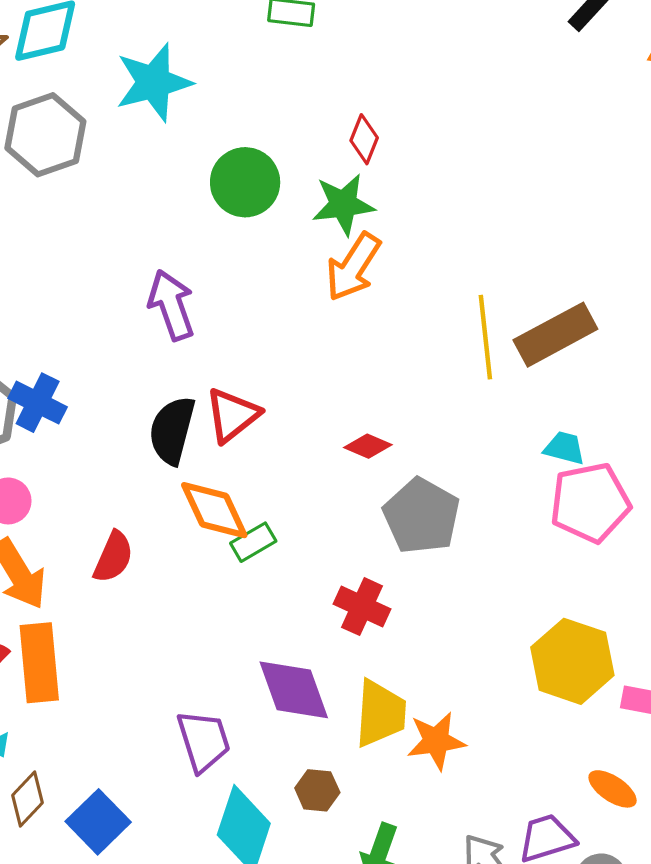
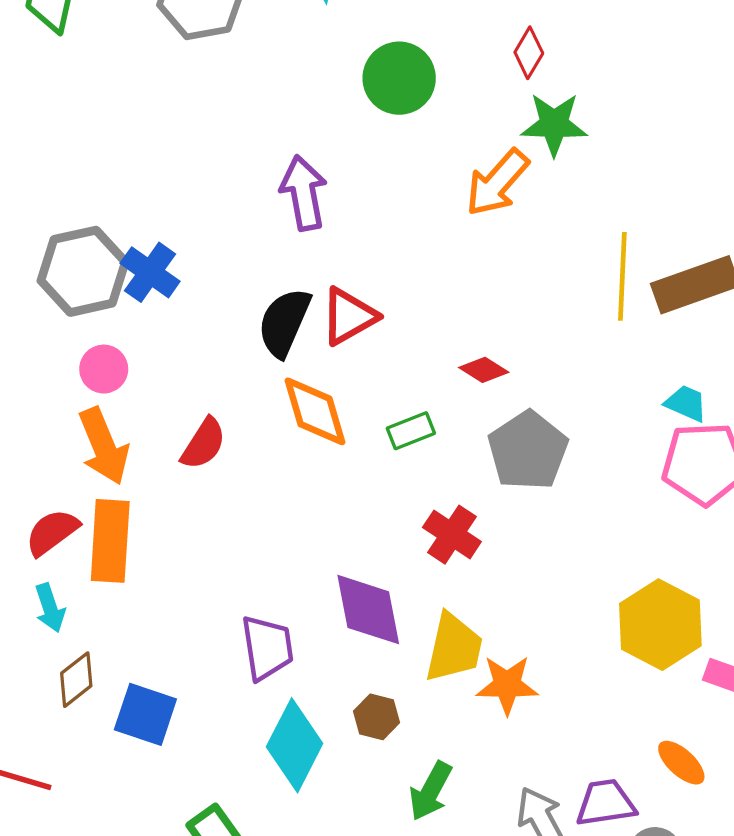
green star: (343, 204) -> (554, 124), moved
green rectangle: (253, 542) -> (411, 431), moved
blue square: (98, 822) -> (145, 714), turned -36

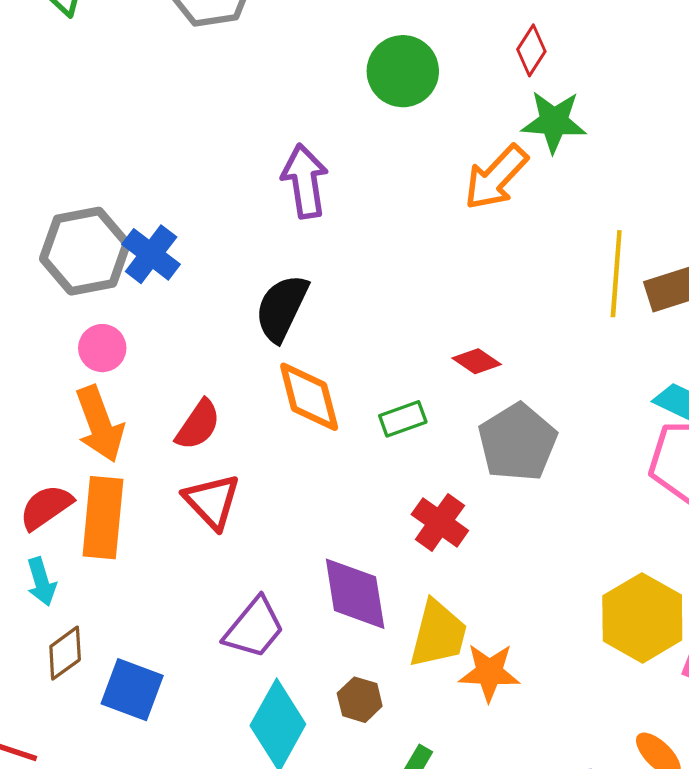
red triangle: (349, 316) -> (212, 501), moved, turned -46
purple trapezoid: (267, 648) -> (254, 628), turned 46

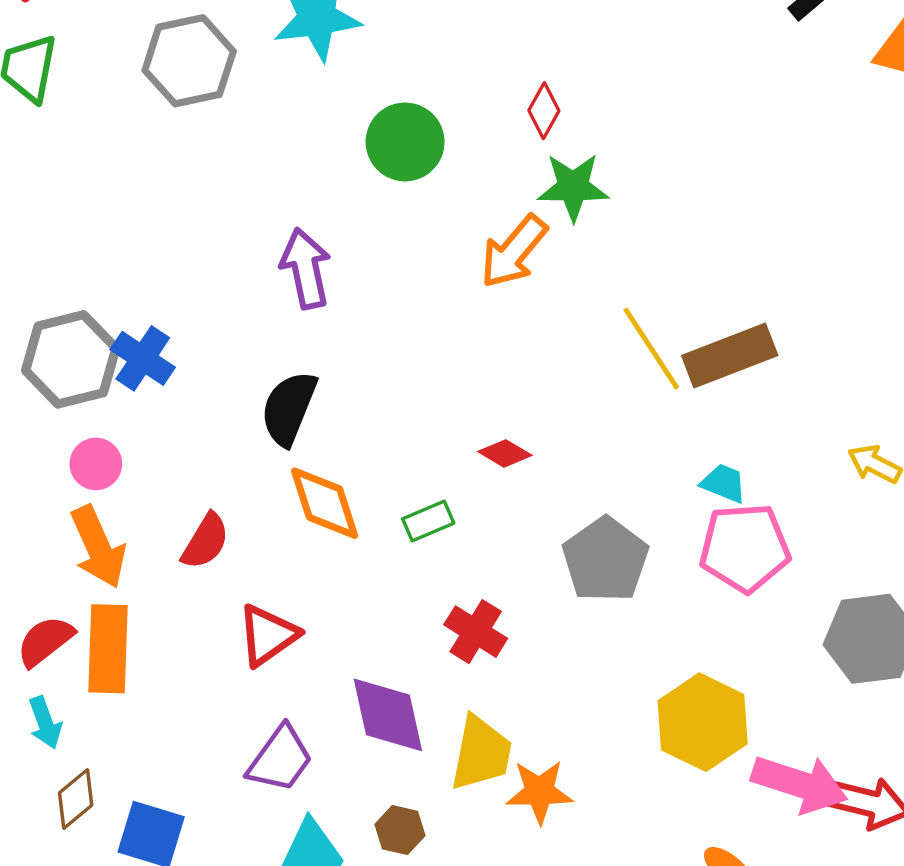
yellow line: (616, 274) -> (651, 349), turned -34
gray pentagon: (517, 442) -> (605, 560), moved
red triangle: (212, 501) -> (268, 635), moved, turned 42

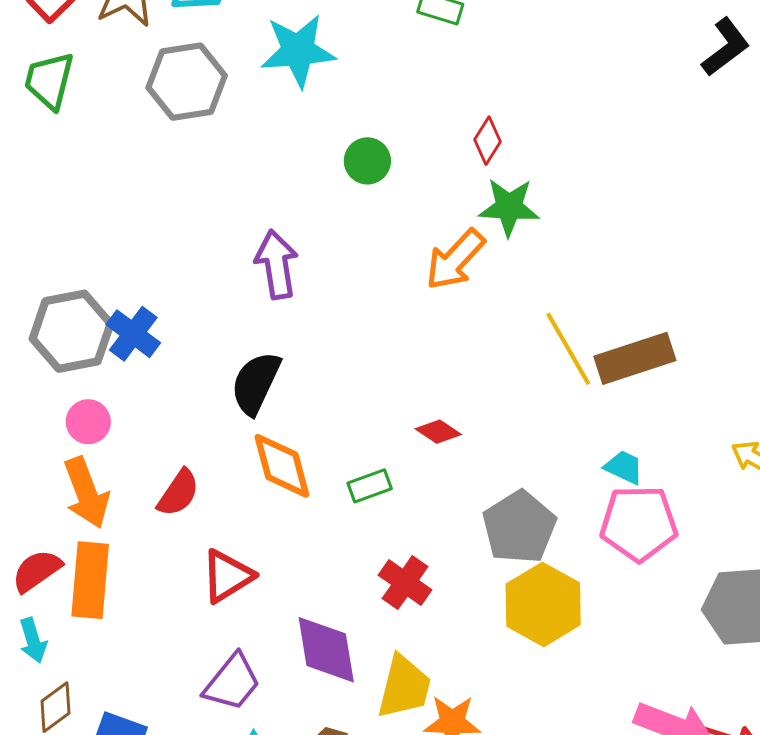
green circle: (405, 142) -> (367, 161), size x0.7
yellow hexagon: (703, 722) -> (543, 604), moved

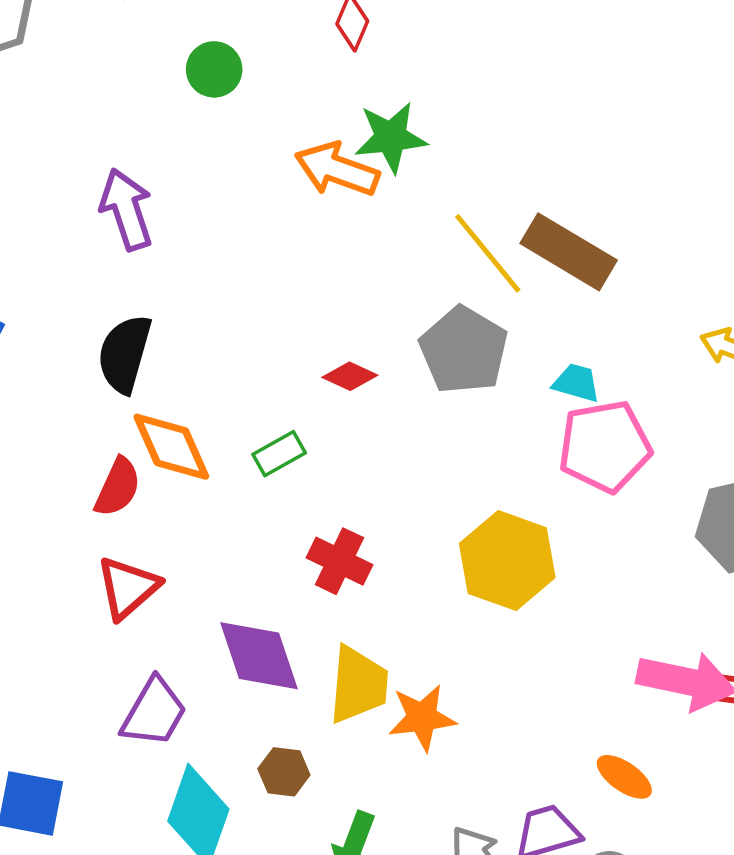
green star: (509, 207) -> (391, 137), moved
orange arrow: (455, 260) -> (337, 169), turned 76
brown rectangle: (635, 358) -> (569, 252), turned 58
red semicircle: (178, 493) -> (118, 487), moved
gray pentagon: (519, 527) -> (464, 350), moved

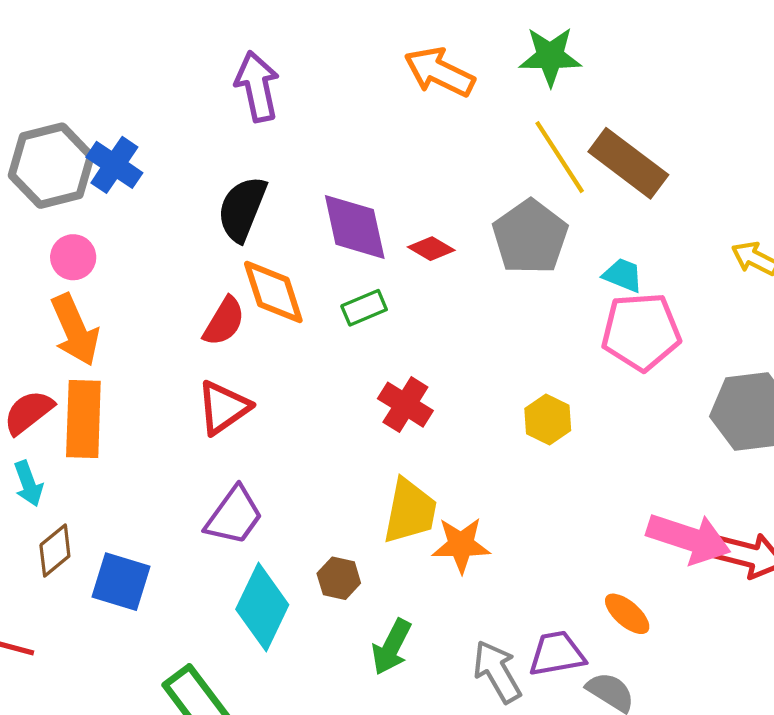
green star: (391, 137) -> (550, 56), moved
yellow hexagon: (507, 561) -> (548, 420), size x0.6
purple diamond: (259, 656) -> (355, 227), moved

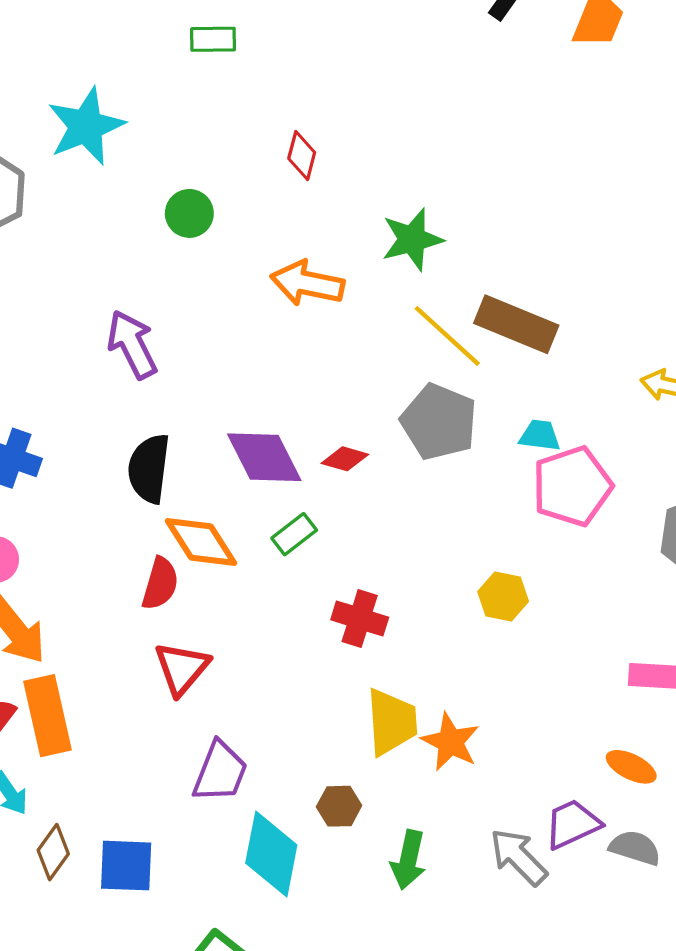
orange star: (461, 545) -> (450, 742), turned -30

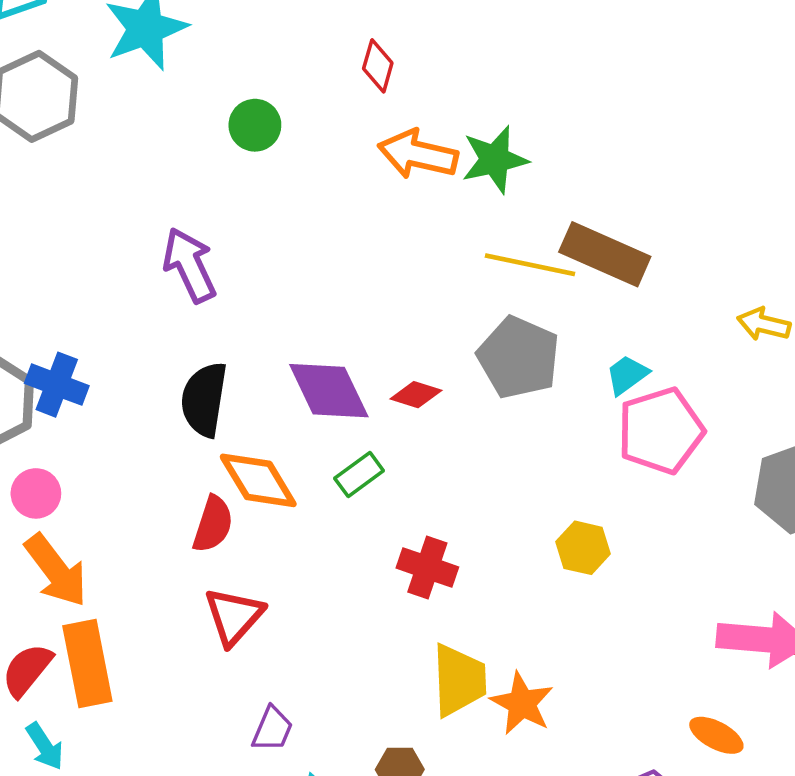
orange arrow: (307, 283) -> (418, 154), moved
yellow line: (447, 336) -> (530, 265), turned -32
cyan trapezoid: (540, 435) -> (627, 375), turned -45
purple trapezoid: (220, 772) -> (272, 729), size x0.7

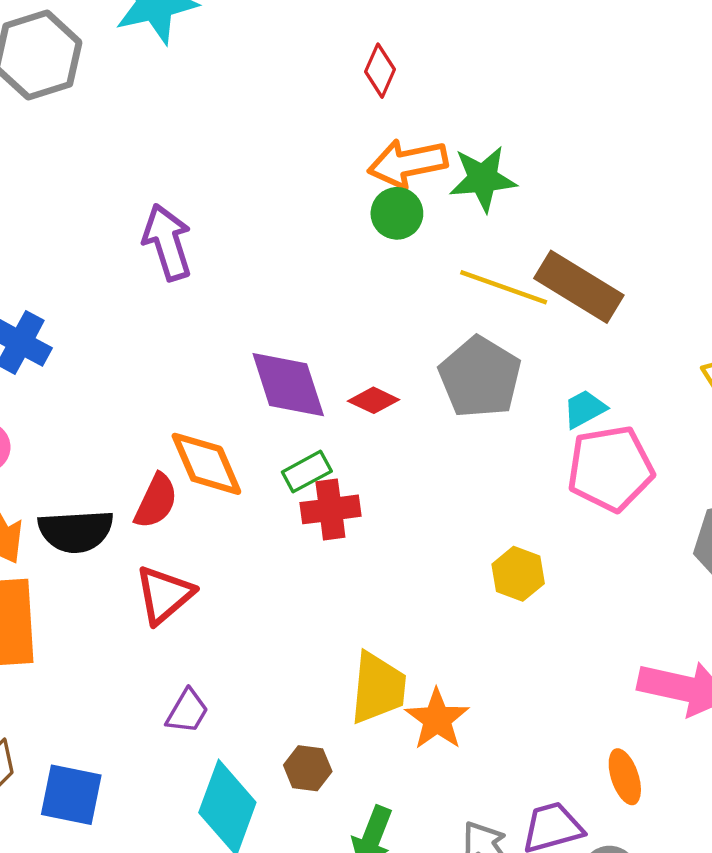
green circle: (255, 125) -> (397, 213), moved
orange arrow: (418, 154) -> (408, 163), turned -32
black semicircle: (204, 399) -> (76, 531), moved, turned -110
red cross: (427, 567) -> (330, 509), moved, turned -34
orange ellipse: (716, 735) -> (625, 777), turned 36

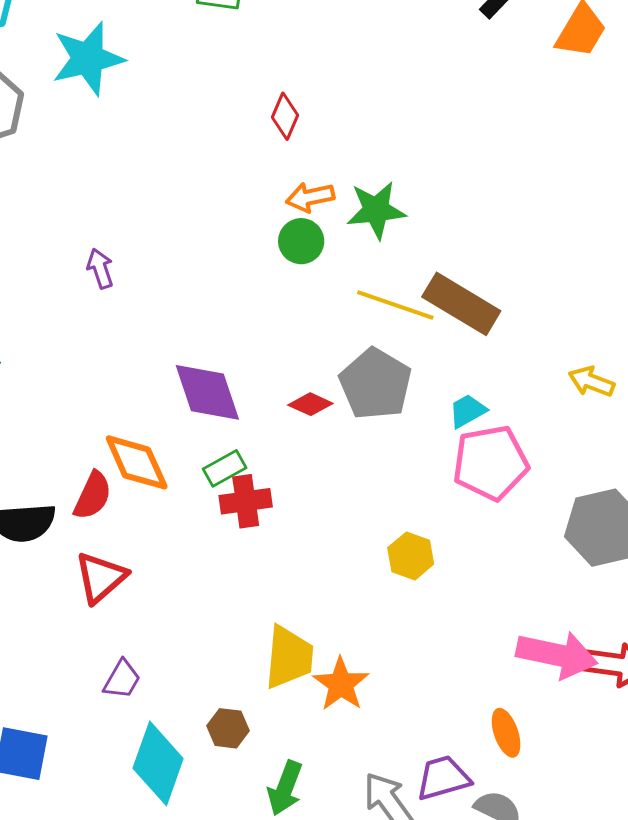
orange arrow: (408, 163) -> (310, 197), size x0.7
purple arrow: (167, 242) -> (100, 269), size x0.6
red diamond: (374, 400) -> (310, 404), moved

